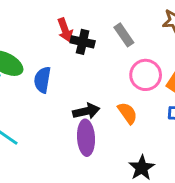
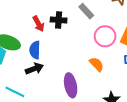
red arrow: (65, 30) -> (38, 24), moved
black arrow: (86, 111) -> (34, 69), moved

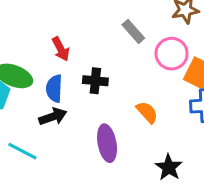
black cross: (59, 20) -> (95, 81), moved
pink circle: (105, 36) -> (172, 54), moved

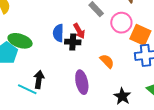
red arrow: (61, 49) -> (79, 31), moved
blue semicircle: (54, 88) -> (58, 33), moved
black arrow: (53, 117) -> (39, 79), moved, turned -60

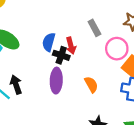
black arrow: (39, 79) -> (16, 85), turned -42
purple ellipse: (82, 82) -> (56, 81), moved

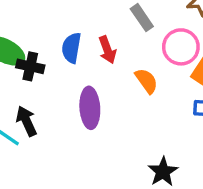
black cross: (61, 55) -> (30, 66), moved
orange semicircle: (91, 84) -> (146, 81), moved

